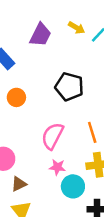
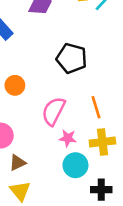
orange circle: (16, 97) -> (15, 85), moved
pink star: (57, 167) -> (68, 138), moved

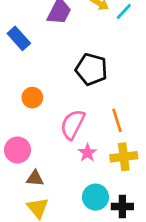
pink star: (68, 138) -> (87, 153), turned 30
brown triangle: (17, 163) -> (35, 178), turned 30
cyan circle: (75, 165) -> (95, 197), moved

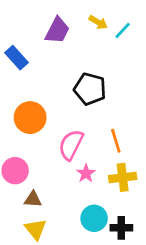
orange circle: (32, 98) -> (30, 118), size x1.5

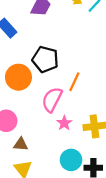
black pentagon: (90, 89) -> (45, 59), moved
orange line: (116, 141) -> (74, 82), moved, turned 42

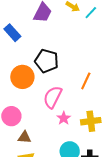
orange line: (74, 82) -> (86, 81), moved

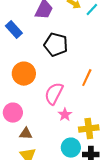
black pentagon: (47, 61) -> (56, 45), moved
yellow cross: (91, 121) -> (89, 129), moved

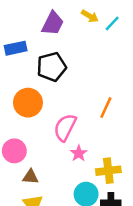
blue rectangle: (14, 30) -> (16, 48), turned -60
black pentagon: (56, 45) -> (51, 67), moved, turned -30

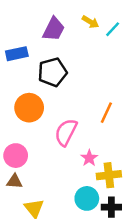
pink star: (79, 153) -> (89, 158), moved
brown triangle: (30, 177) -> (14, 181), moved

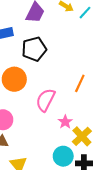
yellow cross: (109, 175) -> (82, 136), turned -36

